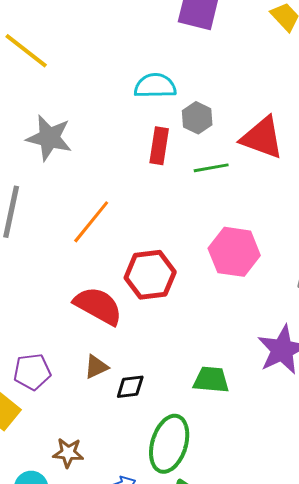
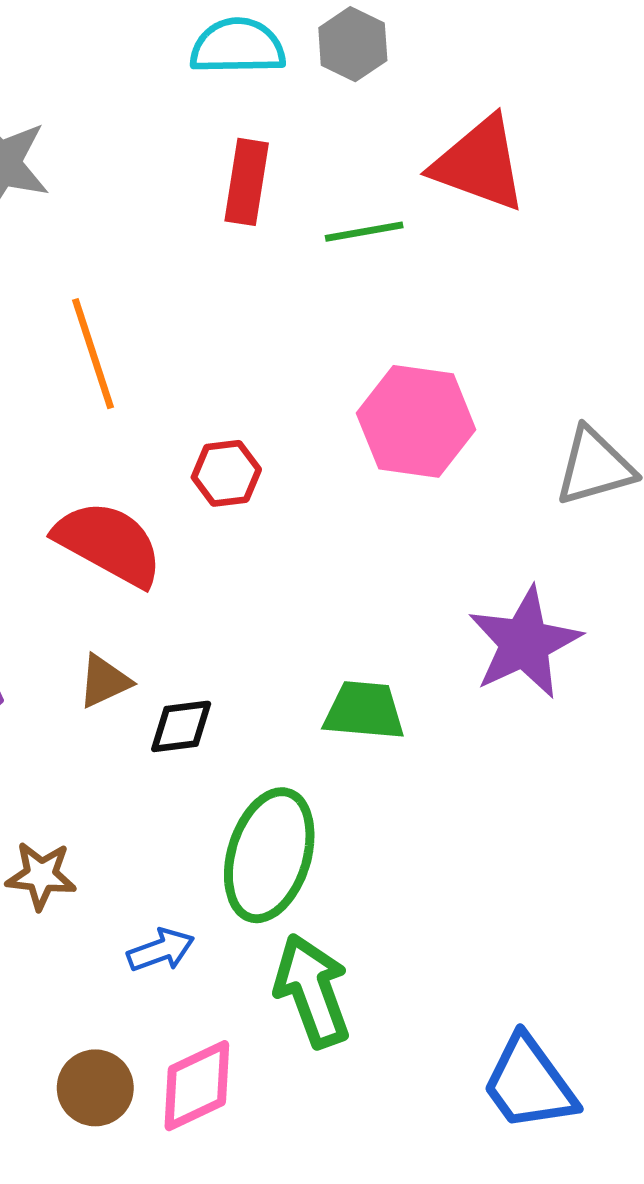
gray hexagon: (197, 118) -> (353, 44), moved
orange line: (91, 222) -> (93, 354), turned -57
red hexagon: (150, 275) -> (226, 473), size x0.6

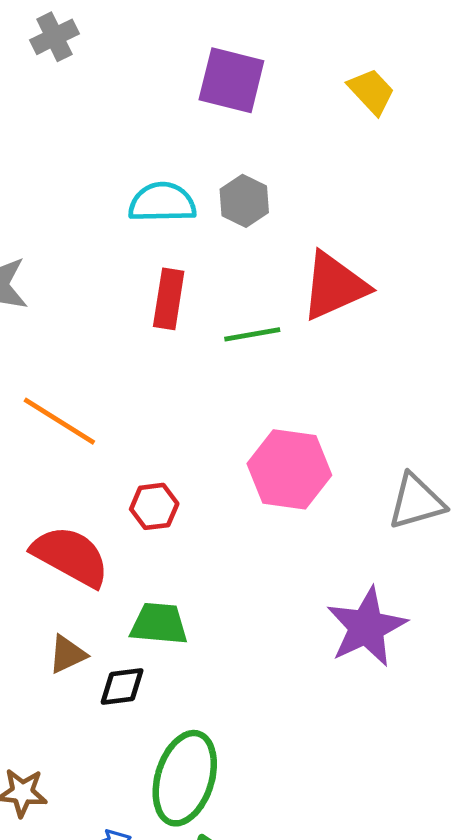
red triangle: (479, 164) -> (334, 286), turned -44
orange line: (93, 354) -> (59, 421), turned -40
green trapezoid: (364, 711) -> (159, 624), moved

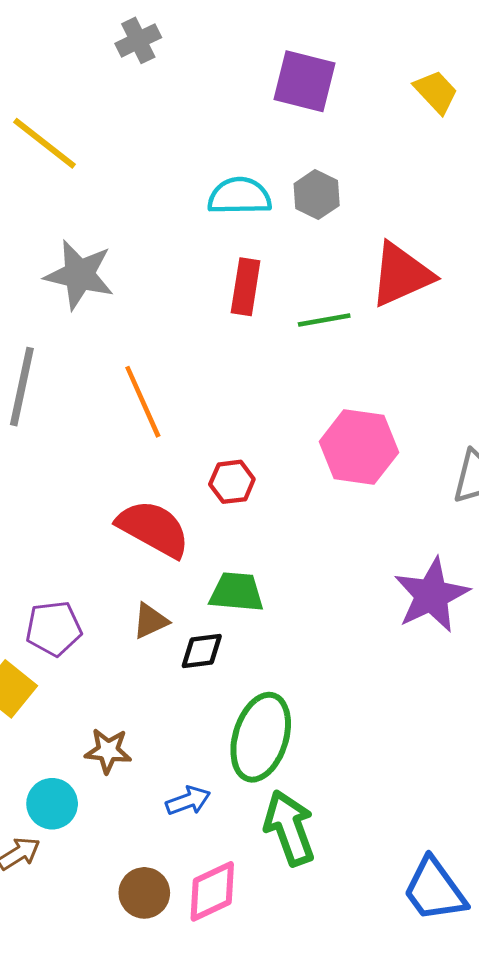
orange line: (59, 421) -> (143, 402), turned 34

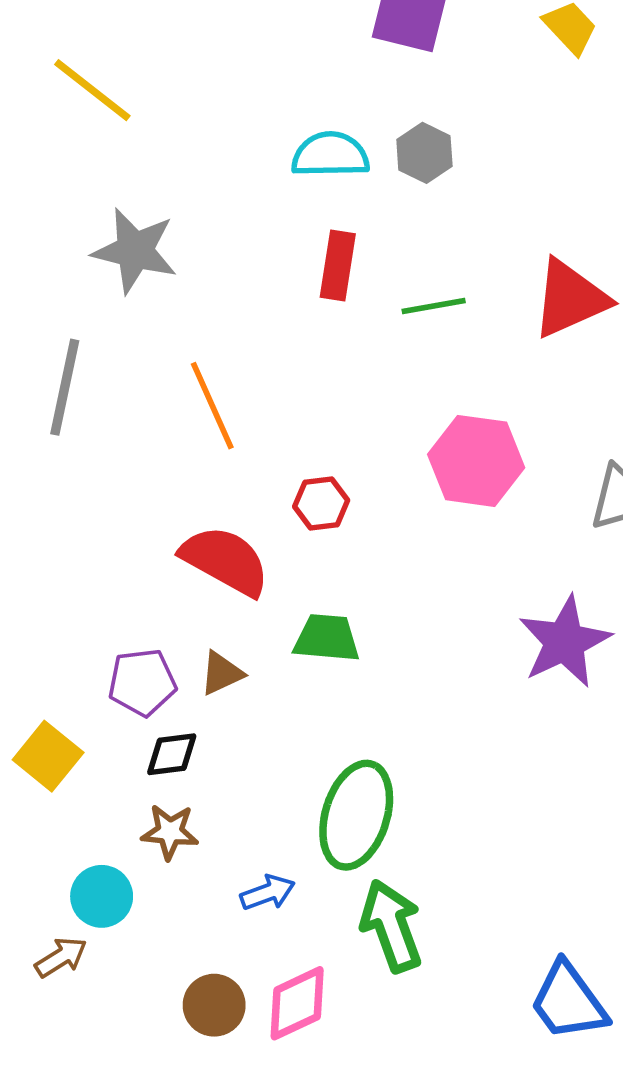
red triangle: (401, 275) -> (570, 299), moved
purple pentagon: (54, 628) -> (142, 682), moved
black diamond: (202, 651) -> (172, 754), moved

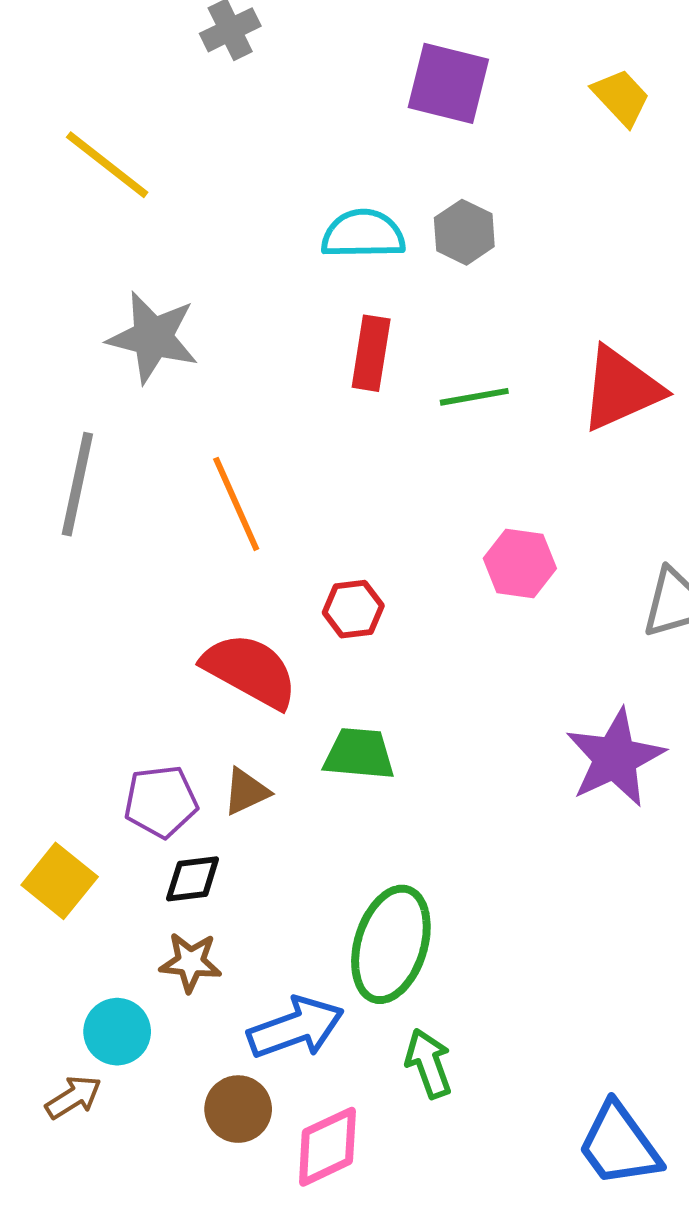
pink hexagon: (476, 461) -> (520, 563), size x0.7
blue arrow: (268, 893) -> (296, 1028), size x1.6
green arrow: (391, 926) -> (429, 1063), size x0.7
brown circle: (214, 1005) -> (238, 1109), moved

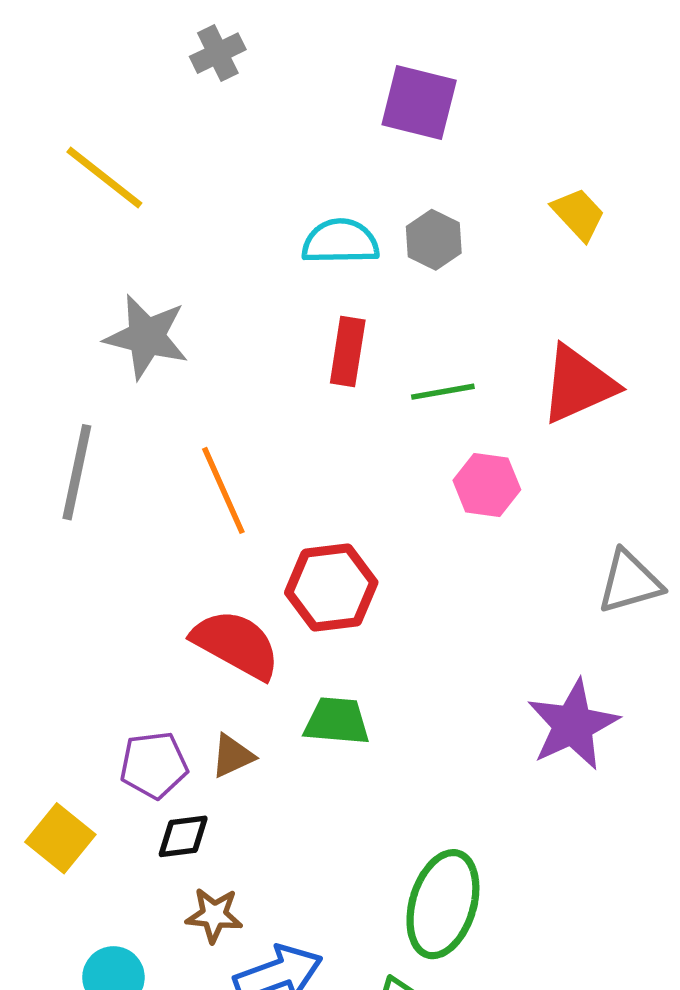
yellow trapezoid: (621, 97) -> (578, 214), moved
pink hexagon: (520, 563) -> (487, 485), moved
red hexagon: (353, 609) -> (331, 587), size x1.6
green ellipse: (391, 944) -> (443, 904), moved
brown star: (191, 962) -> (214, 915), moved

